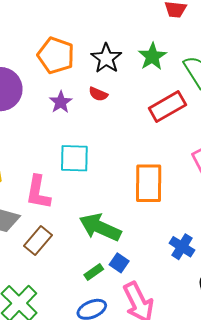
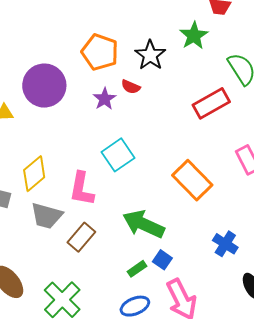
green star: (152, 57) -> (194, 36), moved
red semicircle: (98, 94) -> (131, 87), moved
cyan square: (74, 158) -> (118, 155), turned -36
orange rectangle: (149, 183) -> (192, 180), turned -45

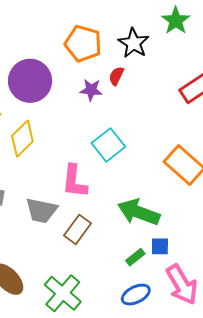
red semicircle: (131, 87) -> (116, 76), turned 96
purple star: (105, 99) -> (91, 90), turned -30
yellow diamond: (34, 174) -> (22, 139), moved
blue square: (162, 260) -> (160, 246), turned -30

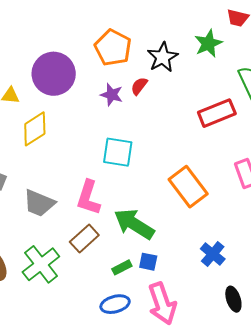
cyan square: (108, 145) -> (118, 152), turned 36
pink L-shape: (74, 181) -> (88, 198), moved
brown rectangle: (78, 229) -> (84, 238), moved
green cross: (63, 293) -> (41, 264), moved

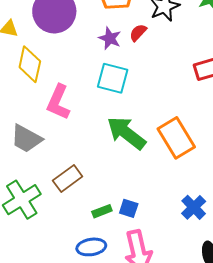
yellow diamond: (35, 129) -> (30, 64), turned -51
cyan square: (118, 152) -> (113, 78), moved
pink L-shape: (88, 198) -> (58, 102), moved
green arrow: (134, 224) -> (126, 133), moved

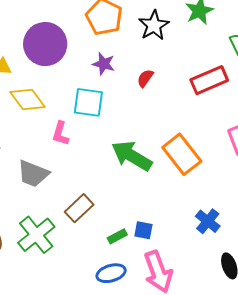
red semicircle: (138, 33) -> (145, 78), moved
yellow diamond: (30, 64) -> (27, 99), turned -42
cyan square: (113, 78) -> (88, 102), moved
pink L-shape: (58, 102) -> (60, 134), size x0.7

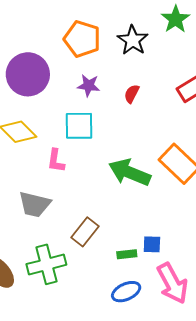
green cross: (36, 235) -> (46, 264), turned 33
green rectangle: (117, 236) -> (127, 254), turned 30

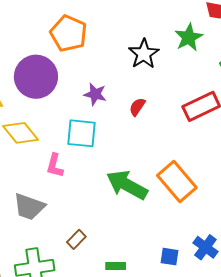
orange pentagon: (82, 39) -> (69, 33), moved
brown rectangle: (85, 232) -> (76, 239), size x0.7
blue square: (152, 244) -> (170, 257), moved

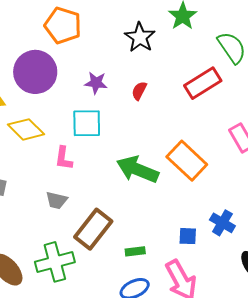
gray trapezoid: (29, 207) -> (57, 200), moved, size x0.7
brown rectangle: (76, 239) -> (93, 229), size x2.0

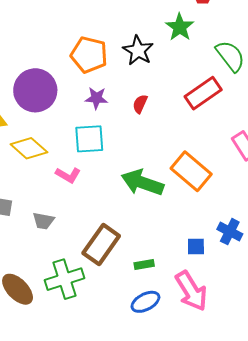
orange pentagon: (63, 25) -> (89, 55), moved
pink L-shape: (64, 158) -> (68, 175), turned -65
gray trapezoid: (57, 200) -> (43, 221), moved

